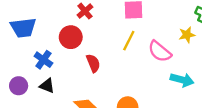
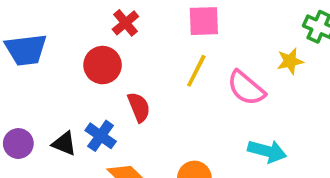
blue cross: (43, 60) -> (101, 136), moved
cyan arrow: (182, 80) -> (267, 151), moved

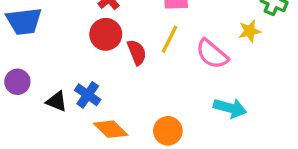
red circle: (103, 65) -> (106, 34), moved
red semicircle: (139, 107) -> (137, 52), moved
purple circle: (18, 144) -> (17, 82), moved

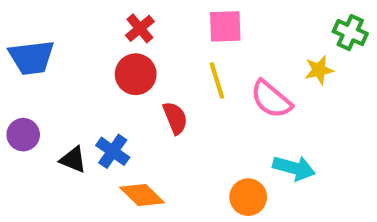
yellow line: (169, 39) -> (217, 80), turned -44
red semicircle: (137, 52) -> (175, 118), moved
orange circle: (168, 131) -> (248, 197), moved

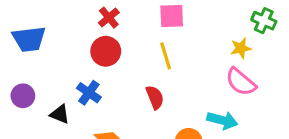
pink semicircle: (271, 99) -> (241, 82), moved
red semicircle: (175, 118) -> (155, 97), moved
blue cross: (113, 151) -> (89, 93), moved

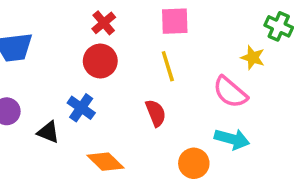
yellow star: (241, 48) -> (253, 58), turned 30
pink semicircle: (241, 82) -> (230, 92), moved

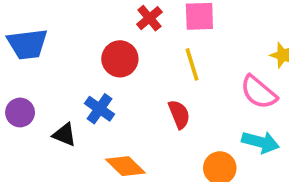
red cross: (104, 23) -> (149, 18), moved

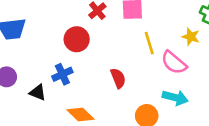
yellow line: (192, 64) -> (149, 43), moved
blue cross: (100, 109) -> (62, 74), turned 30

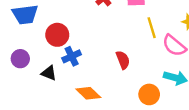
red circle: (77, 39) -> (57, 35), moved

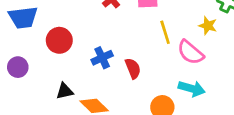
blue cross: (72, 56) -> (102, 58), moved
black triangle: (49, 73) -> (65, 91), moved, turned -35

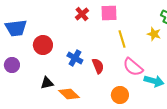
pink semicircle: (190, 52) -> (133, 67), moved
blue cross: (102, 58) -> (75, 58), turned -35
cyan arrow: (192, 88) -> (154, 81), moved

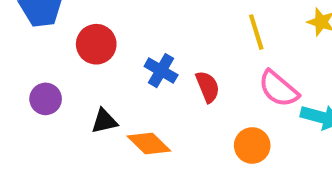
purple circle: (12, 65) -> (46, 99), moved

